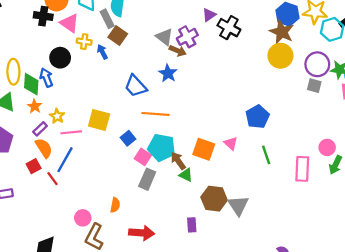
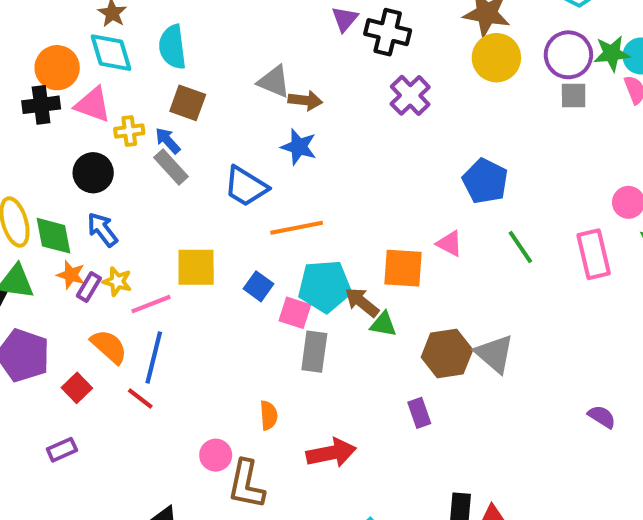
gray rectangle: (107, 19) -> (171, 167), moved
purple cross: (187, 37) -> (410, 95), moved
blue arrow: (46, 78) -> (102, 229), moved
purple rectangle: (40, 129) -> (89, 287), moved
red square: (34, 166) -> (77, 388), moved

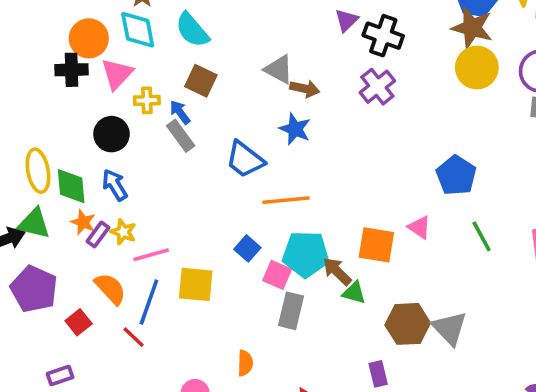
cyan semicircle: (172, 47) -> (192, 30), turned -39
purple cross: (410, 95) -> (377, 87), moved
pink triangle: (93, 105) -> (117, 74), turned 48
yellow square: (196, 267) -> (196, 284), moved

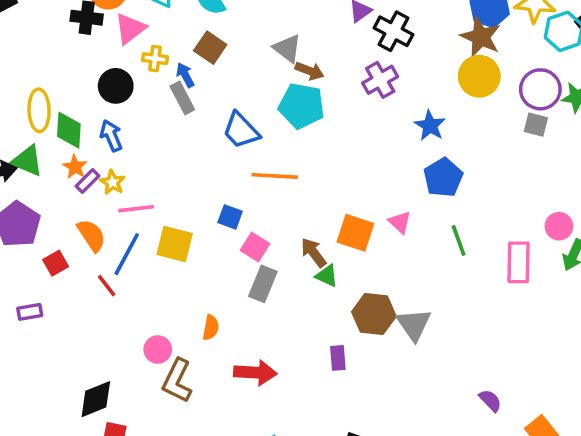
blue star: (295, 129) -> (430, 126), moved
blue square: (247, 248) -> (230, 217), turned -30
cyan pentagon: (306, 254) -> (302, 106), moved

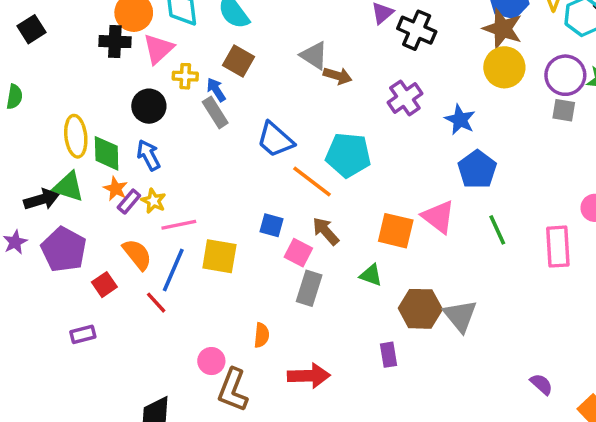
purple cross: (380, 80) -> (405, 98), moved
cyan pentagon: (302, 106) -> (348, 155), moved
orange line: (275, 176) -> (312, 182), turned 39
pink triangle: (400, 222) -> (438, 217), size x1.5
brown arrow: (313, 253) -> (326, 231), moved

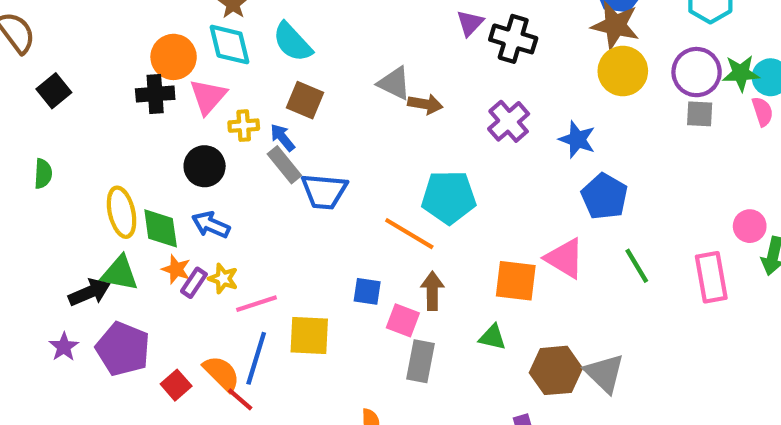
blue trapezoid: (275, 140) -> (324, 191), moved, turned -30
blue arrow: (149, 155) -> (211, 225), turned -32
brown arrow: (326, 231) -> (432, 291), turned 48
orange semicircle: (137, 254) -> (221, 373), moved

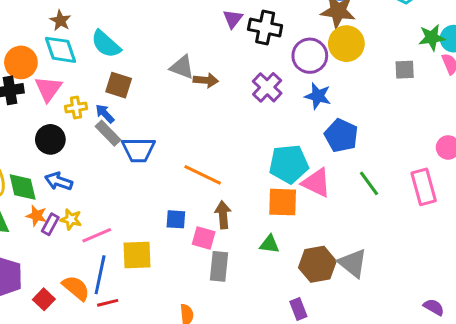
purple circle: (697, 72) -> (310, 56), moved
cyan pentagon: (449, 197) -> (289, 164), moved
red line: (240, 399) -> (108, 303), moved, turned -50

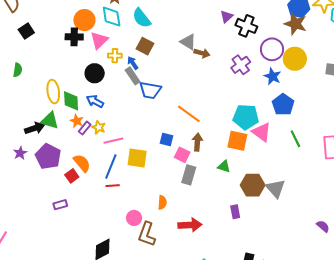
yellow circle: (346, 44) -> (295, 59), moved
orange semicircle: (76, 288) -> (82, 163), moved

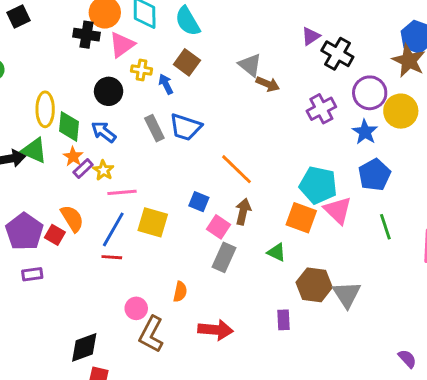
gray rectangle: (133, 76) -> (154, 128), moved
purple pentagon: (48, 156) -> (24, 232), moved
red square: (72, 176) -> (55, 235), turned -32

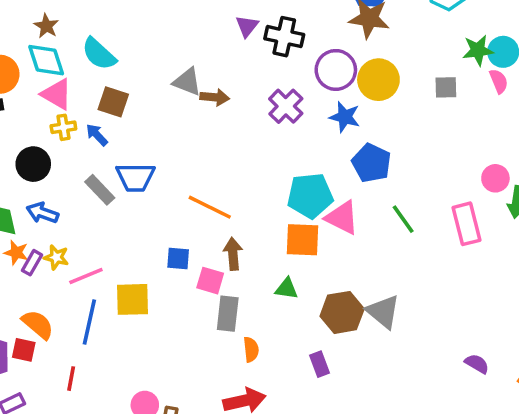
pink triangle: (122, 45) -> (57, 94), moved, turned -36
red line: (112, 257) -> (71, 379), moved, turned -66
orange semicircle: (180, 292) -> (251, 350), moved

